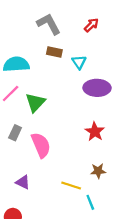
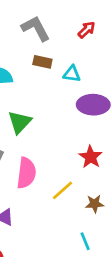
cyan triangle: (79, 62) -> (72, 74), turned -48
pink semicircle: (41, 145) -> (26, 173), turned 30
yellow line: (71, 186) -> (62, 190), moved, turned -60

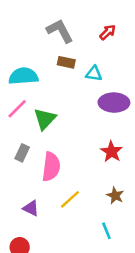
yellow line: (62, 190) -> (70, 199), moved
brown star: (95, 204) -> (115, 196), turned 30

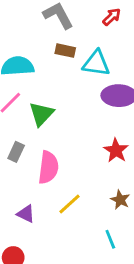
cyan triangle: (94, 74) -> (96, 63), size x1.5

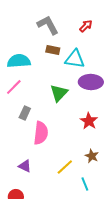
green triangle: (41, 114) -> (59, 93), moved
gray rectangle: (16, 152) -> (25, 113), moved
yellow line: (70, 204) -> (65, 167), moved

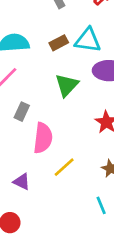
brown rectangle: (53, 50) -> (59, 43), moved, turned -40
yellow line: (65, 167) -> (64, 167), moved

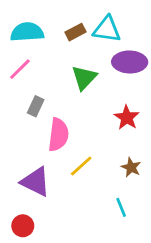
purple triangle: (22, 182) -> (36, 182), size x1.6

